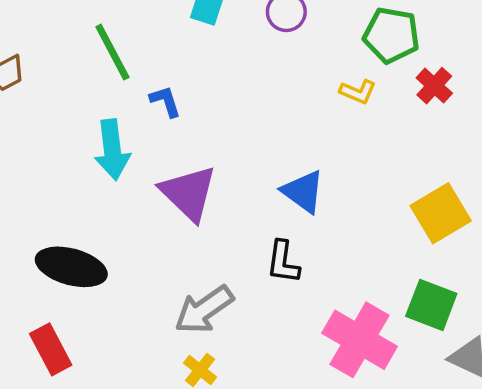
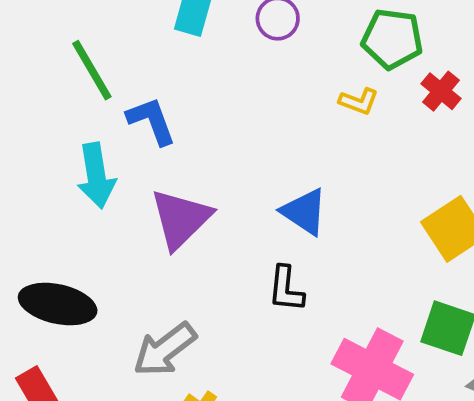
blue L-shape: (165, 101) -> (151, 121), size x1.4
purple triangle: (189, 193) -> (181, 219), turned 34
gray arrow: (204, 310) -> (165, 350), moved

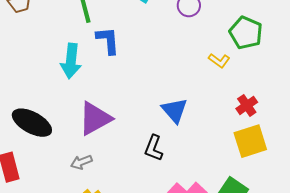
red cross: (441, 91) -> (247, 105), moved
purple triangle: (181, 219) -> (95, 118), moved
gray arrow: (165, 350) -> (81, 162), size x0.6

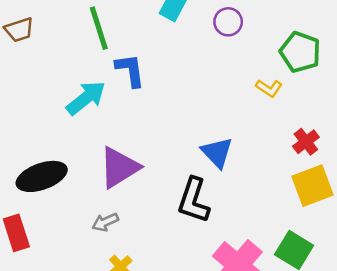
cyan arrow: (71, 61) -> (86, 98), turned -132
black ellipse: (32, 123) -> (42, 176), turned -45
black L-shape: (154, 148) -> (194, 200), size x1.4

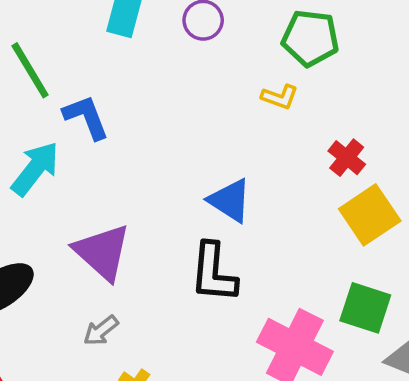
purple triangle: (119, 167) -> (102, 252), turned -33

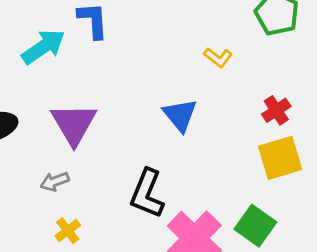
yellow L-shape: (280, 97) -> (218, 57), moved
black L-shape: (214, 273) -> (147, 194), moved

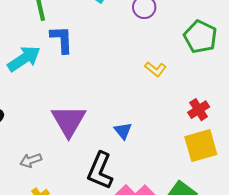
blue triangle: (180, 115) -> (123, 131), moved, size x0.7
purple triangle: (74, 124) -> (69, 121), moved

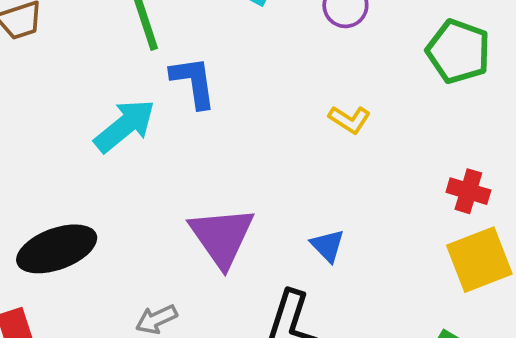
yellow L-shape: (155, 69) -> (349, 119), moved
red cross: (199, 110) -> (468, 191), turned -35

